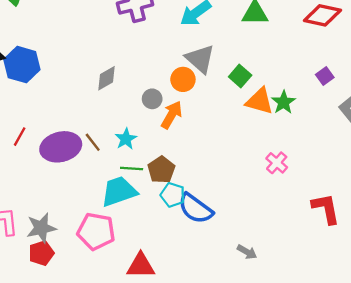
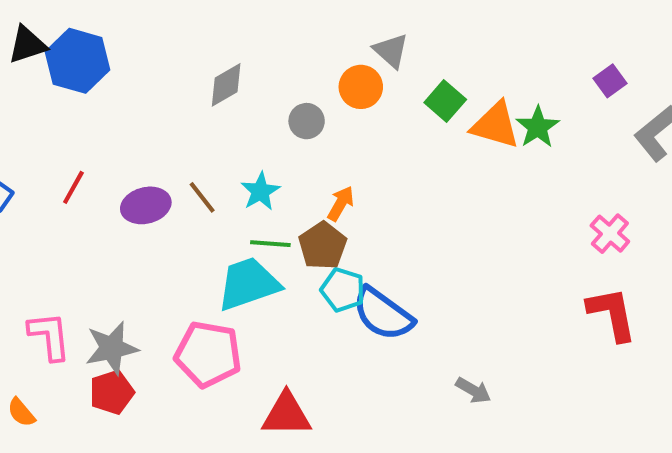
gray triangle: (200, 59) -> (391, 51), size x0.7
green square: (240, 76) -> (445, 101), moved
orange arrow: (172, 115) -> (341, 203), moved, size x0.7
purple ellipse: (61, 147) -> (146, 205), size x0.7
pink cross: (277, 163) -> (610, 234), moved

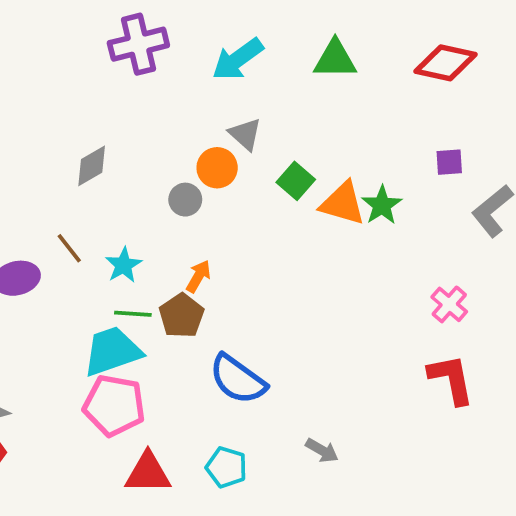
purple square: (610, 81) -> (449, 162), turned 32
gray circle: (307, 121) -> (185, 200), moved
brown line: (202, 197) -> (69, 248), moved
cyan pentagon: (343, 290) -> (226, 467), moved
pink pentagon: (208, 354) -> (114, 405), moved

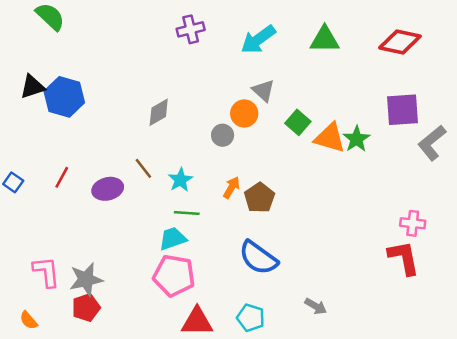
purple cross: (138, 44) -> (191, 29), size x0.7
purple square: (449, 162) -> (402, 110), size x1.8
pink cross: (449, 304) -> (413, 223), moved, turned -35
brown pentagon: (182, 316) -> (260, 198), moved
cyan trapezoid: (112, 351) -> (173, 239), size x0.7

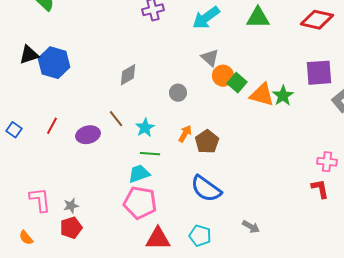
orange circle: (244, 114) -> (223, 76), moved
red L-shape: (404, 258) -> (320, 189), size x0.7
gray star: (86, 279) -> (71, 206), size x0.6

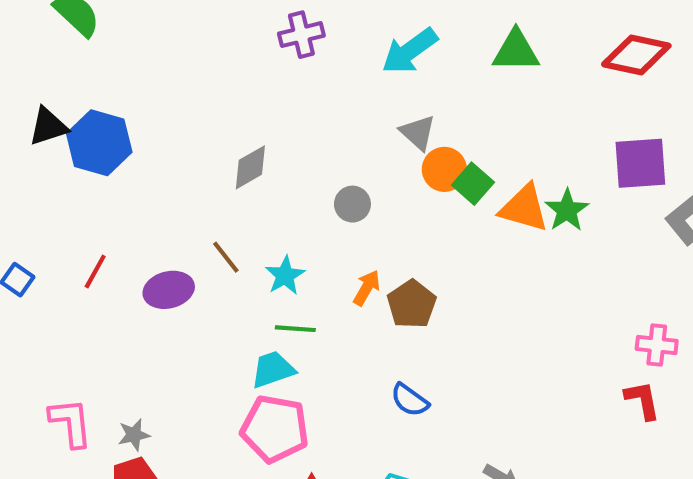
blue semicircle: (206, 189) -> (410, 400), size x0.6

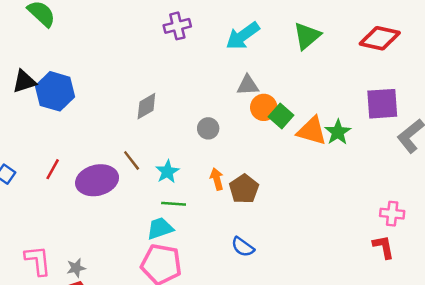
green triangle: (516, 51) -> (307, 36), turned -40
gray triangle: (418, 133) -> (248, 85), turned -45
orange arrow: (367, 288) -> (217, 179), turned -45
purple ellipse: (169, 290) -> (97, 180), size x1.4

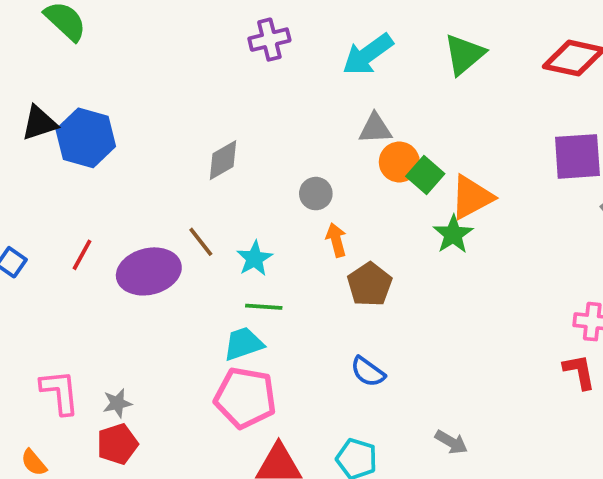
orange triangle: (312, 131) -> (472, 197), turned -44
green star: (338, 132) -> (453, 234), moved
orange arrow: (217, 179) -> (336, 240), moved

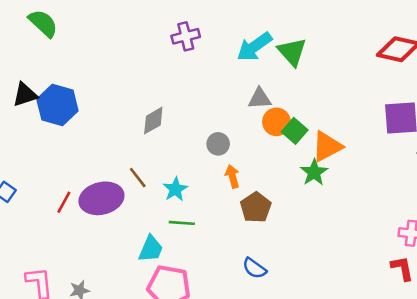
green triangle: (464, 54) -> (292, 52), moved, turned -32
red line: (82, 255) -> (64, 202), moved
cyan trapezoid: (243, 344) -> (151, 249), moved, turned 132

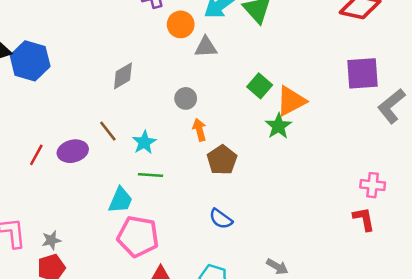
gray triangle: (260, 99) -> (206, 47), moved
orange circle: (276, 122) -> (181, 24), moved
purple ellipse: (101, 198) -> (73, 151), size x0.7

